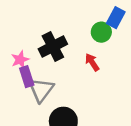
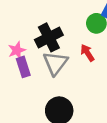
gray triangle: (41, 90) -> (55, 63), moved

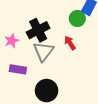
purple rectangle: (23, 67) -> (18, 69), moved, turned -63

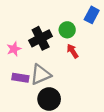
green circle: (77, 18) -> (67, 30), moved
gray triangle: (43, 51) -> (41, 75), moved, turned 30

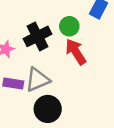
red arrow: (73, 51) -> (76, 52), size x1.5

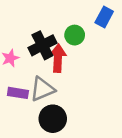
red arrow: (76, 52) -> (58, 58), moved, turned 36

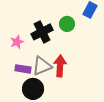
red arrow: (58, 58) -> (60, 66), moved
black circle: (53, 119) -> (33, 89), moved

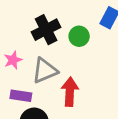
black cross: (42, 32) -> (46, 30), moved
gray triangle: (42, 66) -> (45, 71), moved

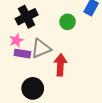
black cross: (46, 30) -> (27, 17), moved
purple rectangle: (21, 96) -> (22, 54), moved

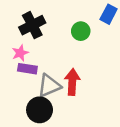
gray triangle: (41, 48) -> (49, 86), moved

